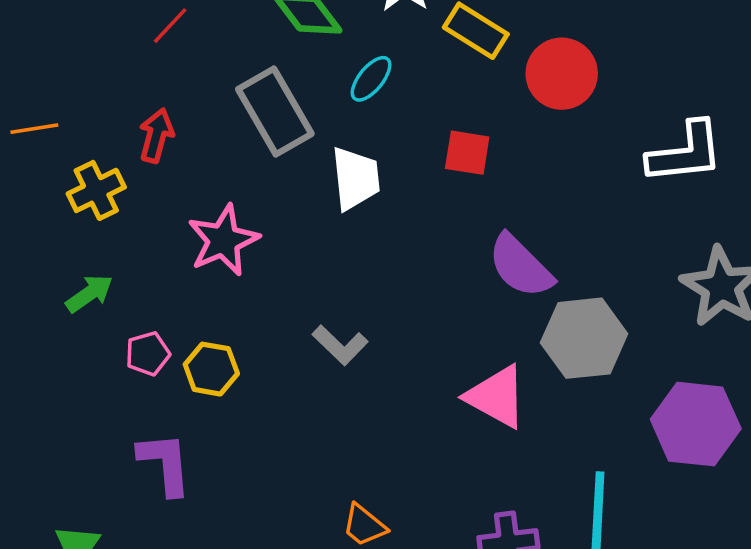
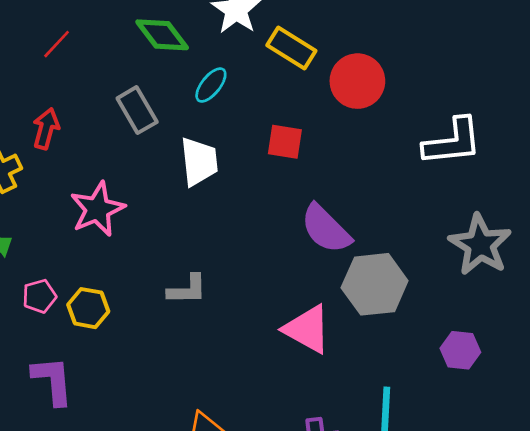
gray rectangle: (275, 111) -> (137, 110), size x0.7
gray L-shape: (340, 345) -> (187, 290), turned -45
purple hexagon: (696, 424) -> (460, 350), size x0.6

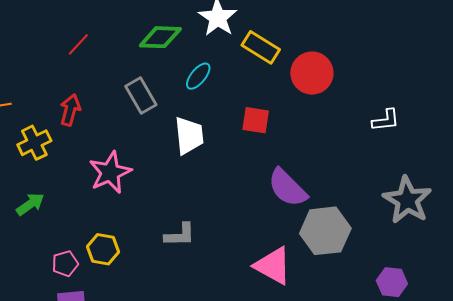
green diamond: (162, 35) -> (160, 37), turned -51
white L-shape: (452, 142) -> (386, 120), size x0.6
pink pentagon: (39, 296) -> (65, 264), moved

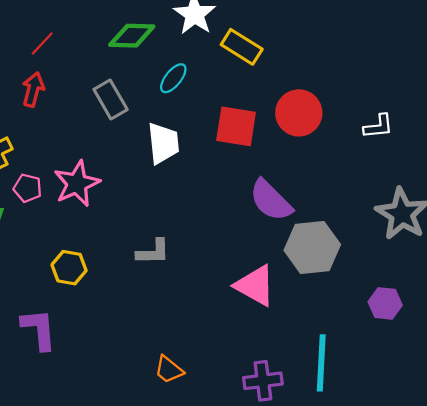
red circle: (312, 73) -> (299, 113), moved
red arrow: (70, 110) -> (33, 89), moved
red square: (256, 120) -> (236, 126), size x1.4
pink pentagon: (65, 264) -> (28, 188), moved, turned 30

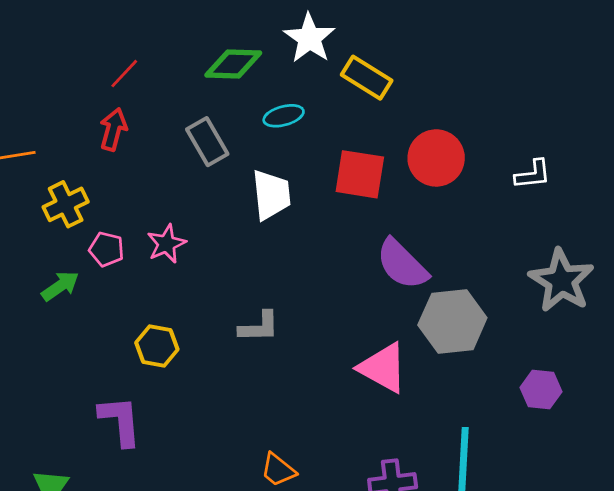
cyan ellipse: (173, 78) -> (284, 116), turned 36
pink star: (77, 184) -> (166, 244), size x0.7

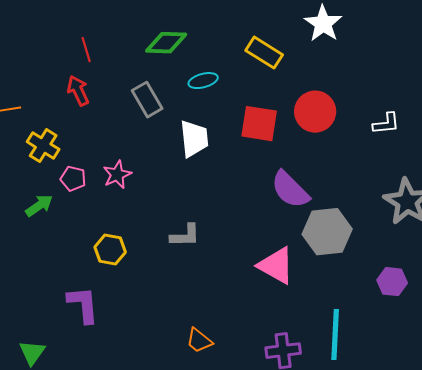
white star: (309, 38) -> (323, 24), moved
red line: (124, 74) -> (86, 50), turned -60
red arrow: (113, 129) -> (78, 91), turned -40
yellow cross: (66, 204) -> (43, 146), turned -32

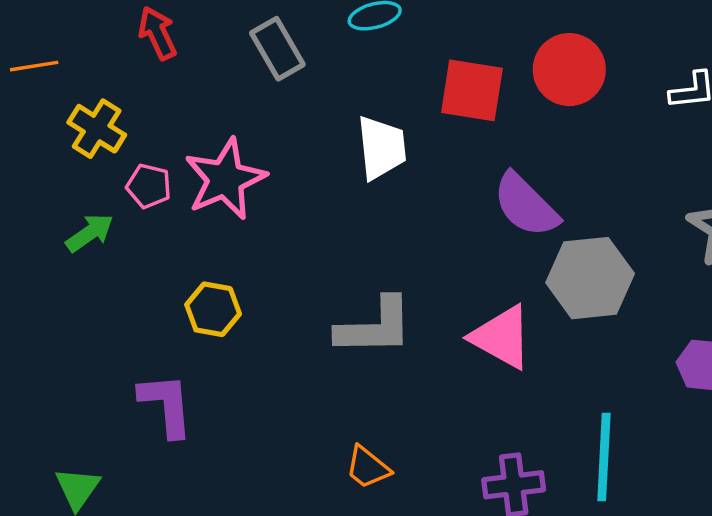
white trapezoid: (194, 139) -> (382, 148), moved
pink star: (117, 175) -> (225, 179), size x1.6
gray L-shape: (185, 236) -> (375, 327), moved, size x1.5

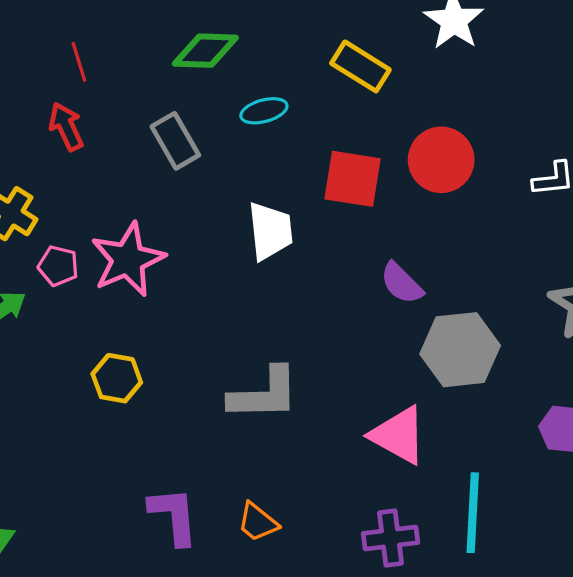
purple semicircle: (526, 205) -> (402, 283), size x0.7
pink triangle: (501, 337) -> (398, 435), moved
purple L-shape: (166, 405) -> (174, 516), moved

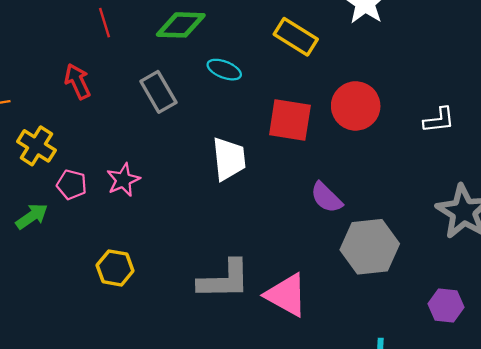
red line: (79, 62) -> (104, 23), moved
cyan ellipse: (264, 111) -> (224, 70), turned 36
pink star: (128, 260) -> (123, 180), size x0.6
pink triangle: (398, 435) -> (286, 295), moved

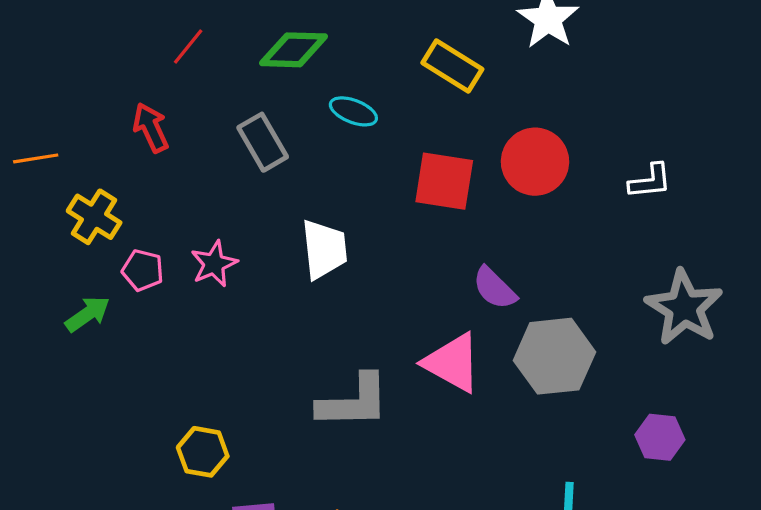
red line: (104, 23) -> (188, 47), turned 56
white trapezoid: (229, 159) -> (324, 249), moved
yellow hexagon: (115, 268) -> (203, 452), moved
pink triangle: (286, 295) -> (452, 363), moved

